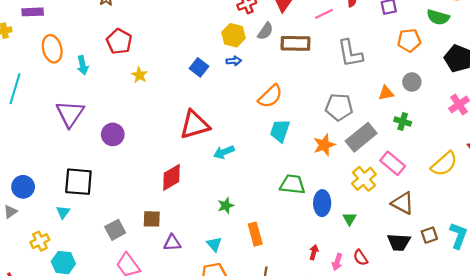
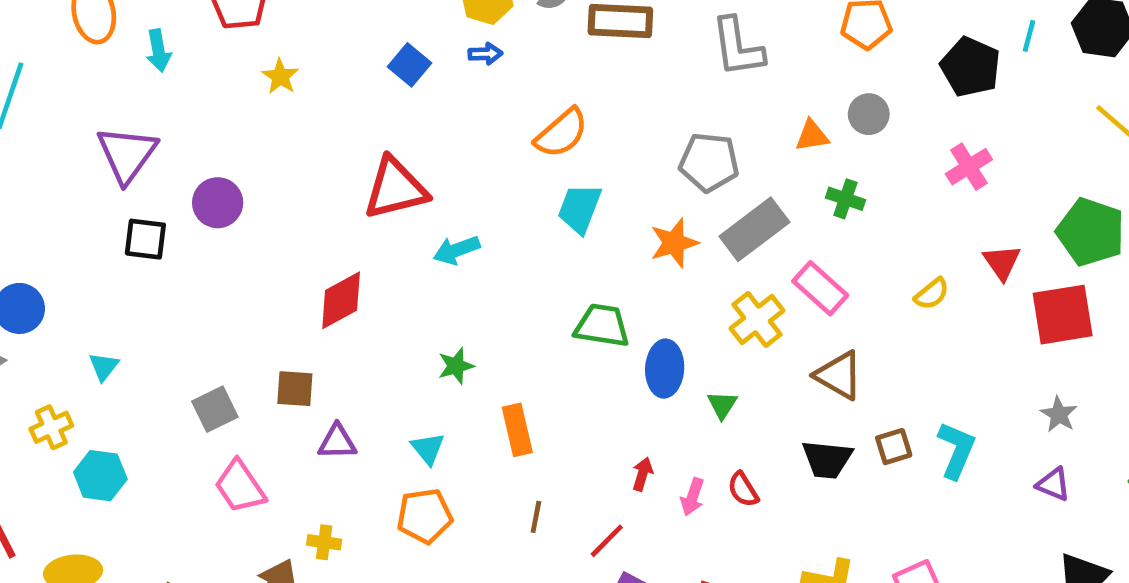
yellow semicircle: (444, 164) -> (932, 294), size x0.6
black square: (78, 182) -> (145, 239), moved, size x0.7

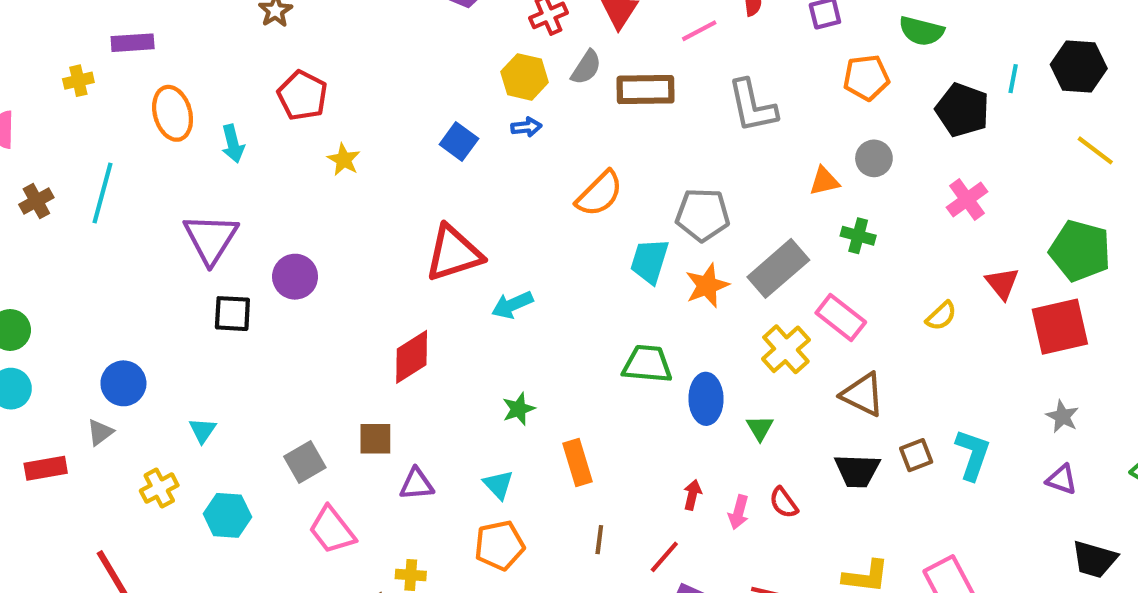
gray pentagon: (709, 162) -> (703, 215), moved
cyan trapezoid: (580, 209) -> (649, 261), moved
cyan hexagon: (100, 476) -> (227, 515), moved

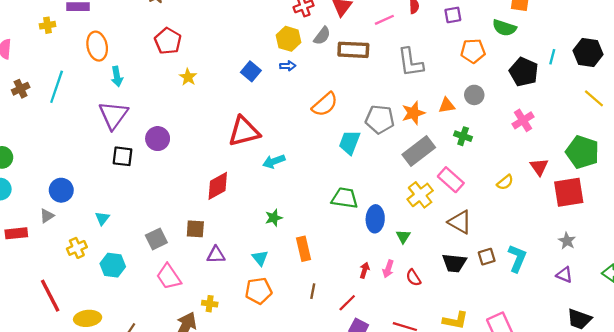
cyan arrow: (233, 144) -> (117, 77), moved
orange star: (707, 285) -> (413, 113), moved
pink arrow: (739, 512) -> (388, 269), moved

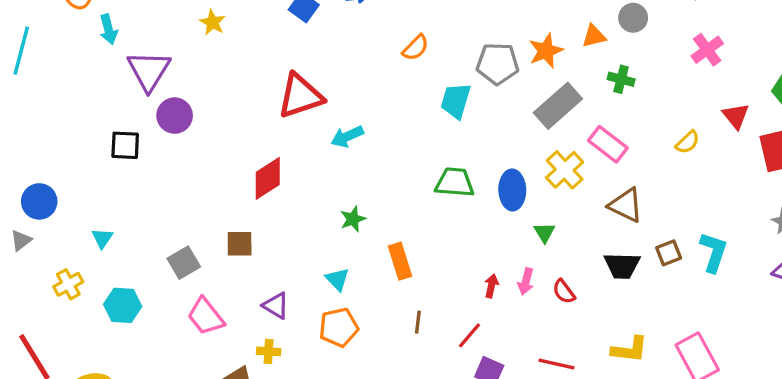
orange semicircle: (325, 104) -> (416, 48), size x0.7
purple triangle: (113, 115) -> (149, 71), moved
blue ellipse: (375, 219) -> (512, 190), moved
purple triangle: (216, 255) -> (276, 306), moved, turned 36

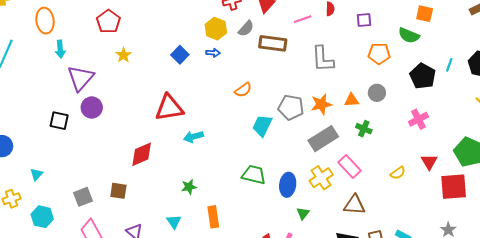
brown triangle: (626, 205) -> (354, 205), turned -30

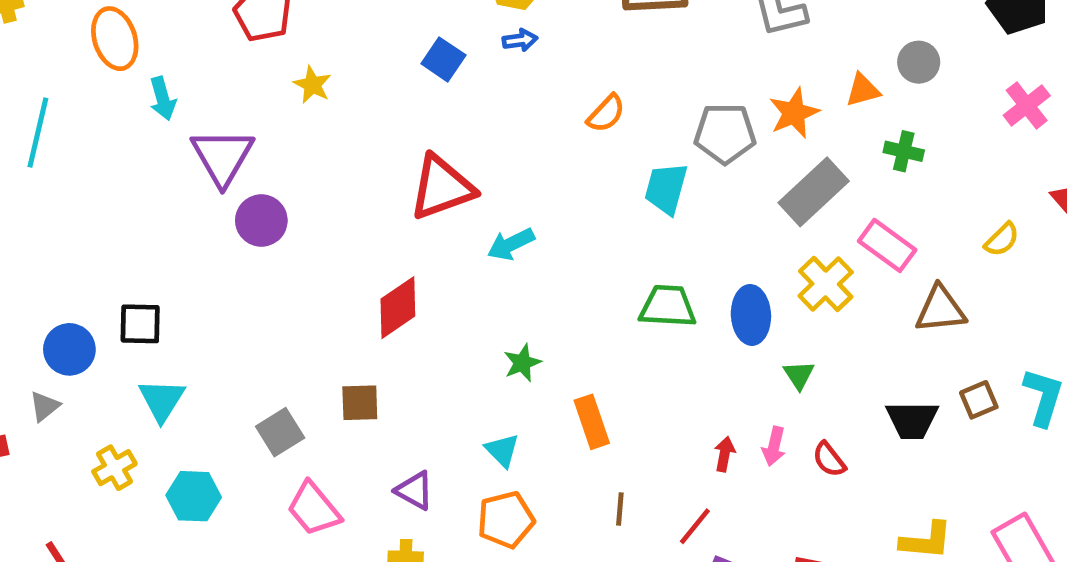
black square: (59, 121) -> (140, 324), moved
cyan triangle: (36, 174) -> (162, 400), size x1.5
brown triangle: (354, 205) -> (941, 309), moved

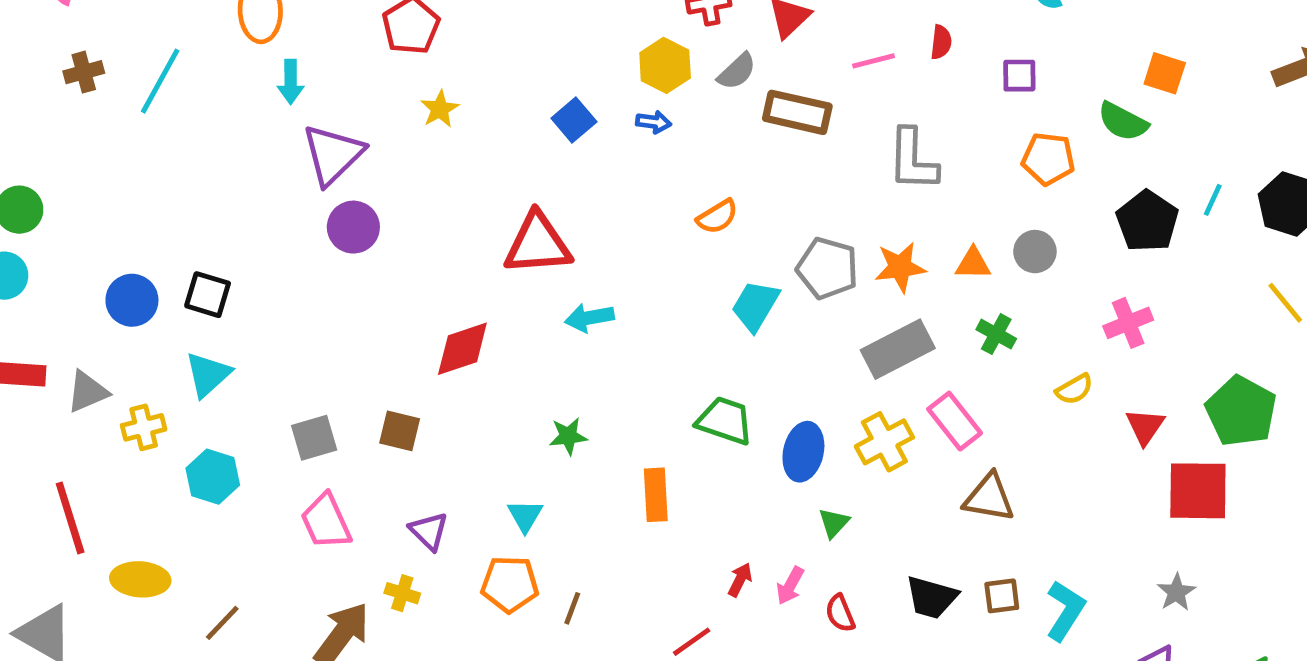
yellow semicircle: (1002, 240) -> (1074, 389), moved
gray triangle: (45, 406) -> (87, 392), moved, size x1.4
orange rectangle: (592, 422) -> (656, 495), moved
brown line: (620, 509) -> (572, 608), moved

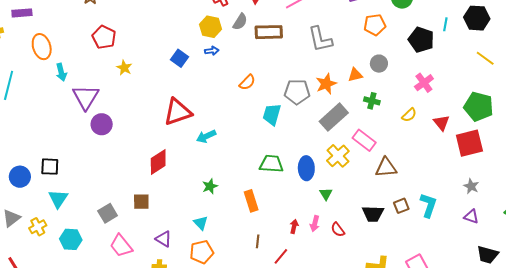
brown line: (572, 608) -> (258, 241), moved

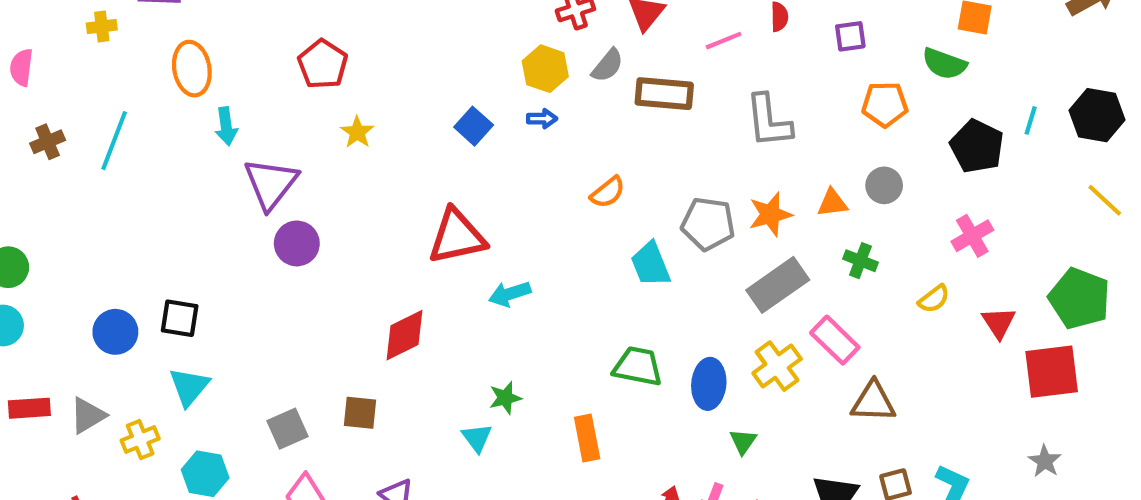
cyan trapezoid: (272, 114) -> (651, 264), turned -45
cyan triangle: (201, 223) -> (477, 438), moved

